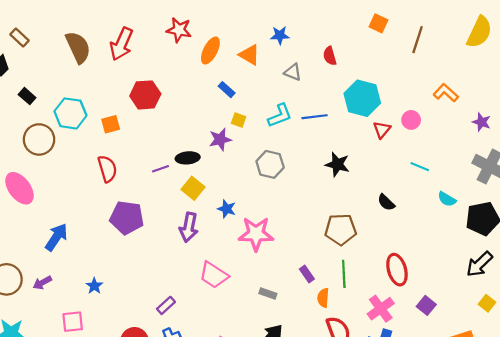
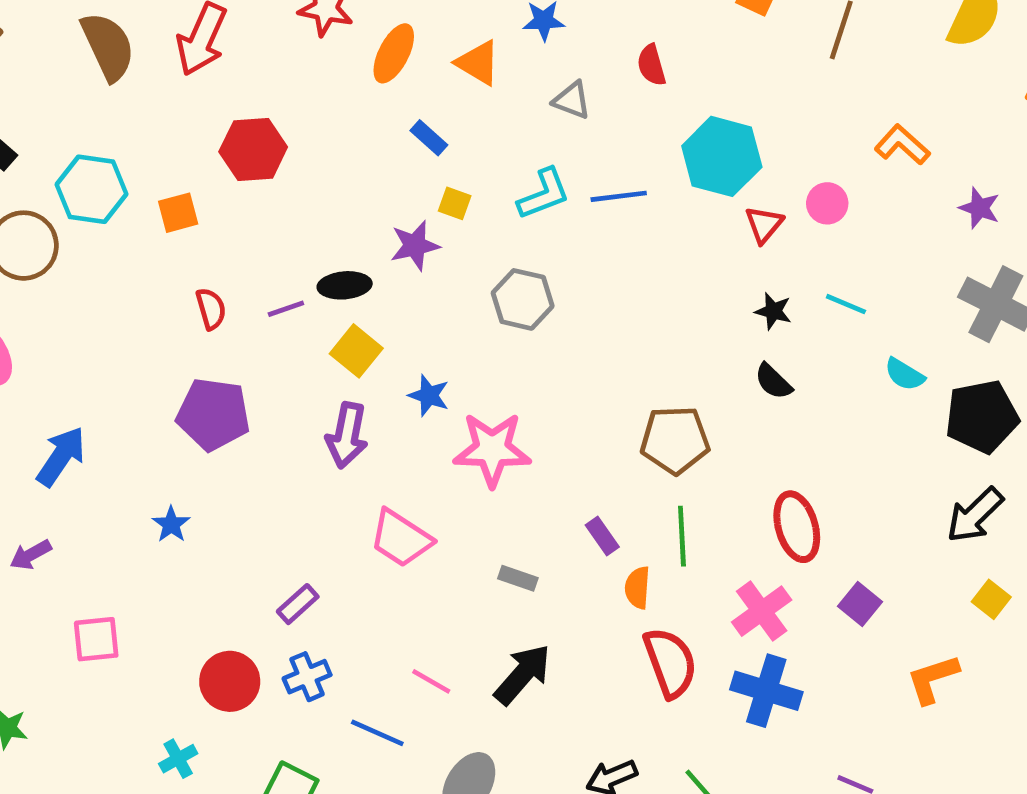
black star: (337, 164) -> (773, 311), moved, size x0.7
red semicircle: (107, 169) -> (211, 309), moved, size x0.7
blue star: (94, 286) -> (171, 524), moved

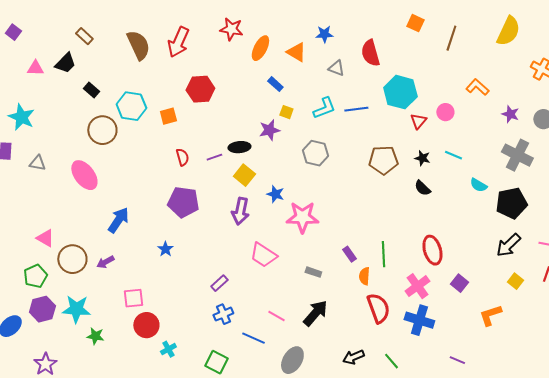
red semicircle: (651, 65) -> (370, 53), size x1.5
brown pentagon: (675, 440) -> (383, 160), moved
red circle: (230, 681) -> (146, 325), moved

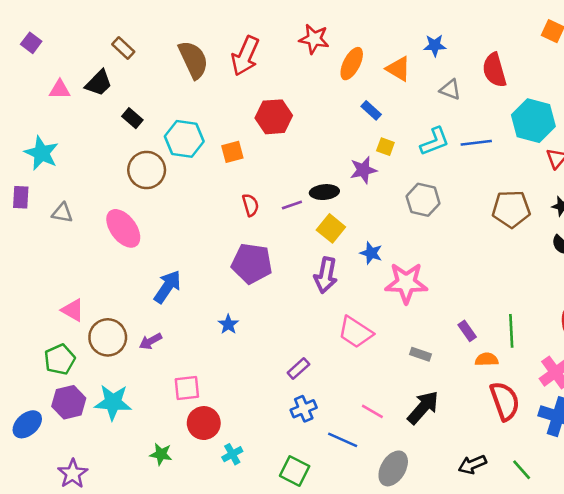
orange semicircle: (364, 276) -> (487, 359), turned 84
green star: (95, 336) -> (161, 454), moved

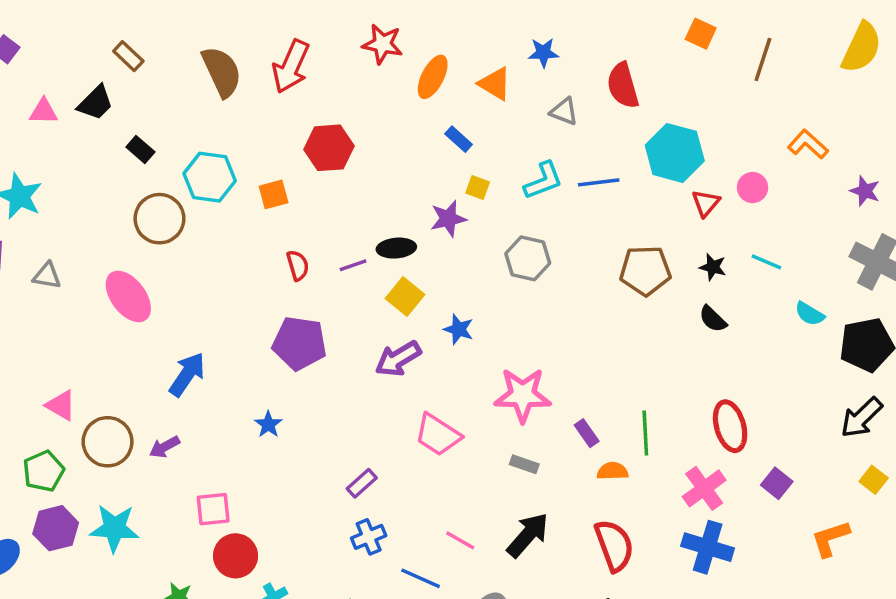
purple arrow: (326, 275) -> (398, 359), turned 48
pink star: (406, 283) -> (523, 395), moved
red semicircle: (505, 401) -> (614, 545), moved

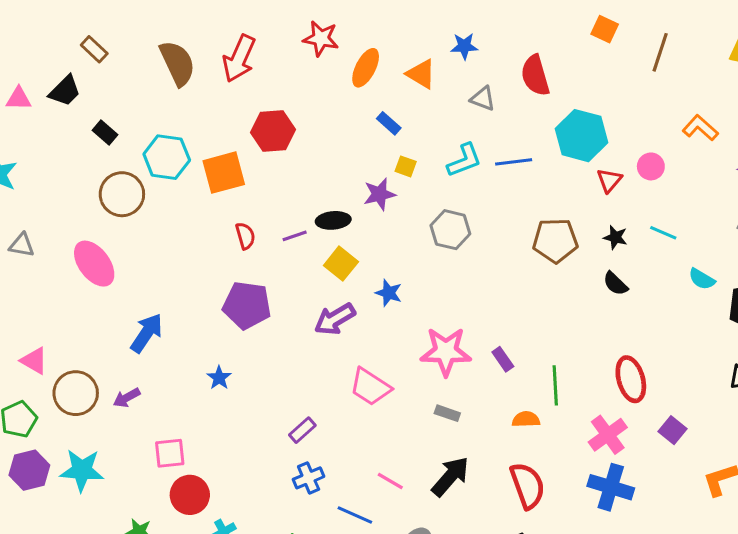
orange square: (274, 194) -> (224, 173), size x1.6
purple rectangle: (587, 433) -> (503, 359), moved

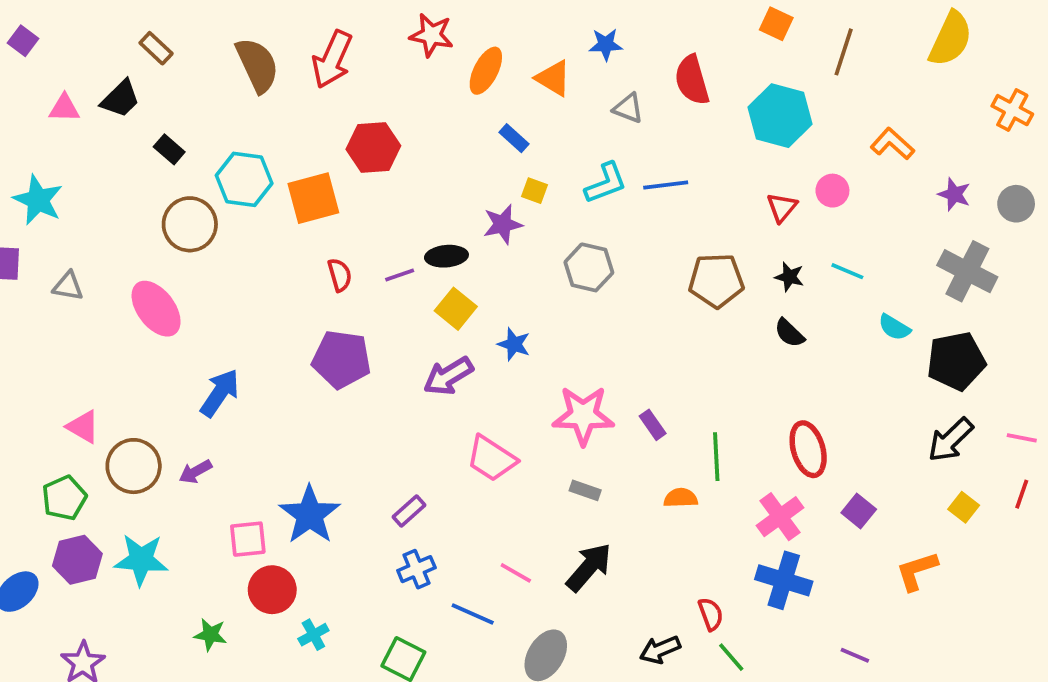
cyan hexagon: (581, 136) -> (780, 116), moved
blue star: (219, 378) -> (310, 515), moved, size x2.0
red semicircle: (527, 486) -> (711, 614), moved, size x0.6

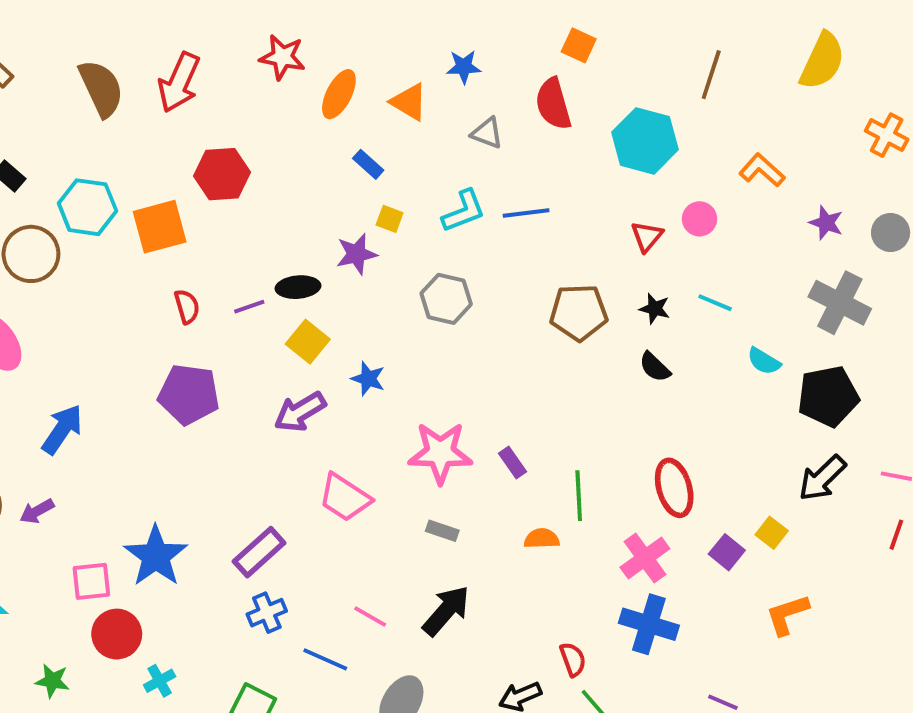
orange square: (776, 24) -> (579, 45), moved
yellow square: (964, 507) -> (772, 533), moved
purple rectangle: (409, 511) -> (259, 552), size x1.5

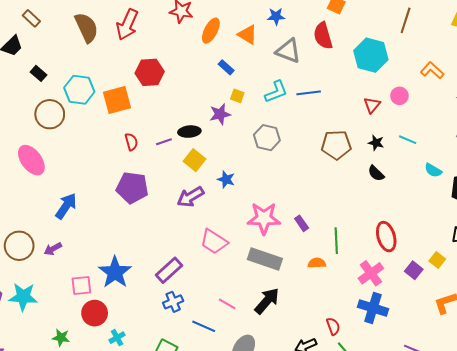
gray triangle: (487, 133) -> (288, 51), size x1.5
gray rectangle: (442, 531) -> (265, 259), size x2.0

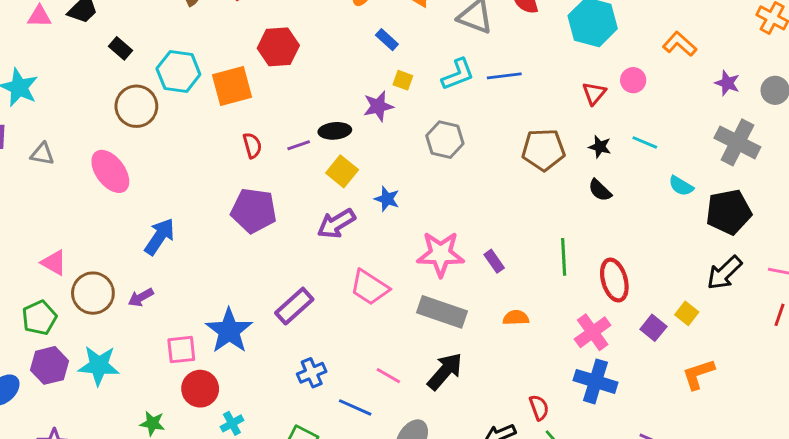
green line: (336, 241) -> (564, 257), moved
purple rectangle: (169, 270) -> (294, 306), moved

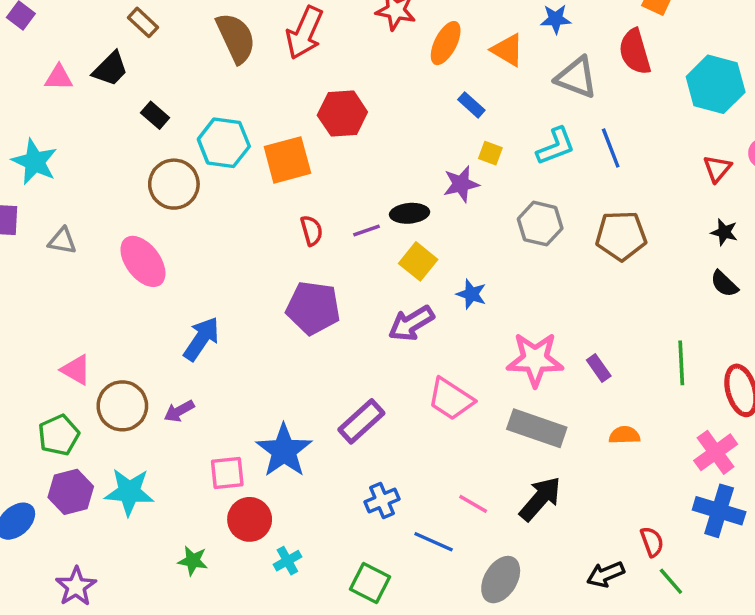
blue line: (504, 76) -> (611, 148), turned 76
brown pentagon: (543, 150) -> (621, 236), moved

